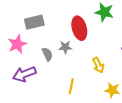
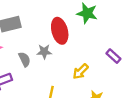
yellow arrow: (98, 65) -> (81, 71), turned 70

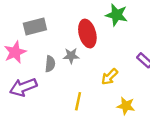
gray semicircle: (25, 59) -> (50, 64), turned 32

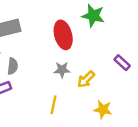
gray star: (71, 56) -> (62, 70), moved
gray semicircle: (50, 64) -> (13, 66), moved

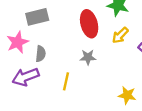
yellow arrow: (86, 79) -> (120, 35), moved
yellow line: (54, 105) -> (66, 81), moved

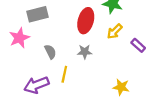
red ellipse: (89, 24) -> (86, 21), turned 30
gray semicircle: (41, 54) -> (50, 52), moved, turned -32
purple arrow: (26, 77) -> (36, 85), moved

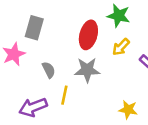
gray rectangle: (38, 14) -> (34, 28), turned -60
gray star: (85, 52) -> (87, 70), size x1.5

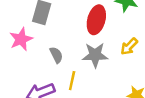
yellow arrow: (121, 47) -> (129, 46), moved

